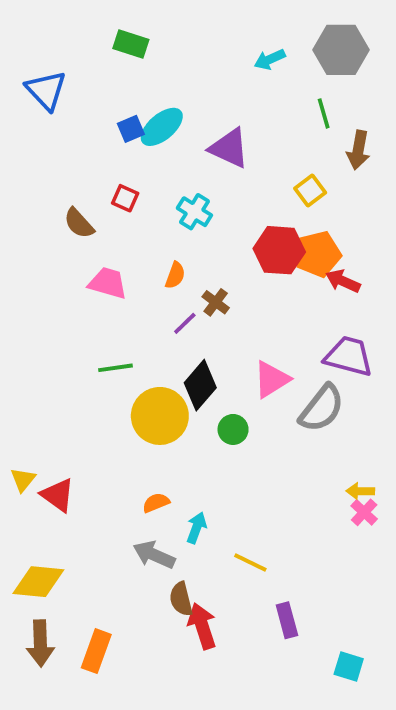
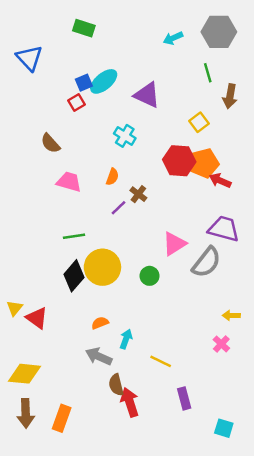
red square: (125, 198) -> (76, 102), moved, turned 35
black diamond: (200, 385) -> (74, 276), moved
pink cross: (364, 512) -> (221, 344), moved

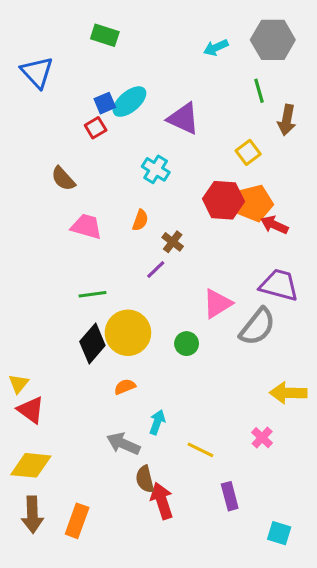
purple line: (119, 208) -> (156, 270), moved
yellow arrow: (231, 315) -> (288, 393), size x1.6
red triangle: (37, 318) -> (31, 410), moved
orange semicircle: (100, 323) -> (125, 387), moved
pink cross: (221, 344) -> (262, 438), moved

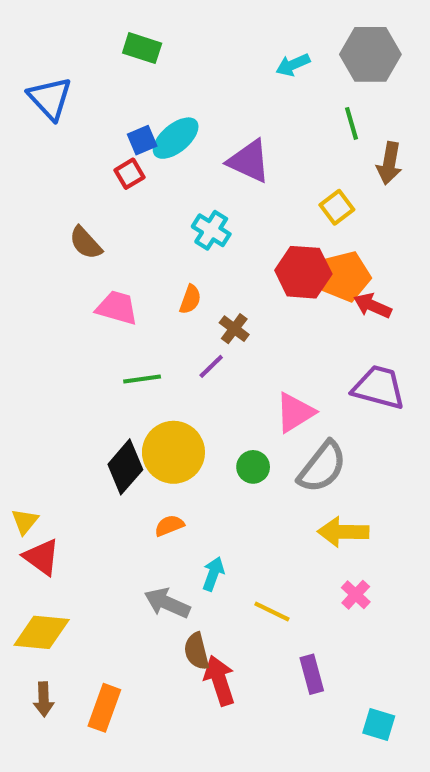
green line: (92, 294) -> (142, 379), moved
gray semicircle: (257, 327) -> (322, 467), moved
yellow arrow: (288, 393) -> (343, 532), moved
brown arrow: (32, 515) -> (44, 699), size x0.7

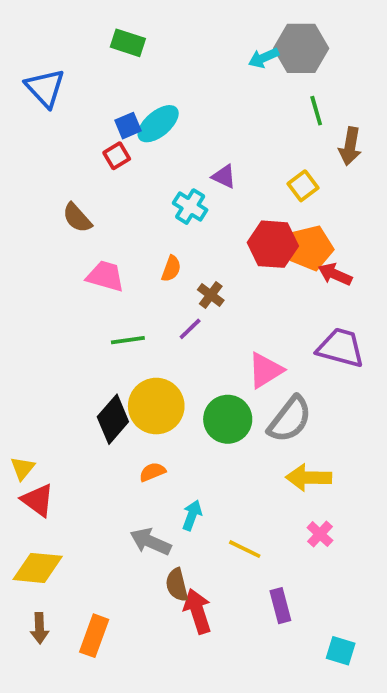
gray hexagon: (370, 54) -> (301, 48), moved
purple triangle: (249, 161) -> (224, 176), moved, size x0.6
green circle: (253, 467) -> (228, 419), size x1.6

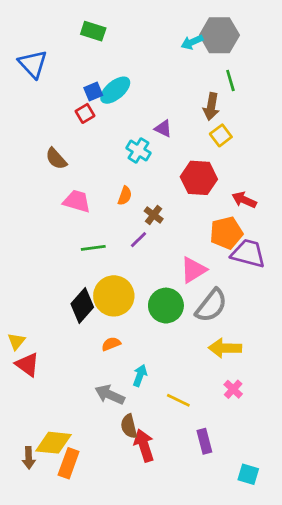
brown arrow: (350, 146) -> (211, 107), moved
orange pentagon: (311, 248) -> (226, 233), moved
yellow diamond: (38, 568) -> (53, 443), moved

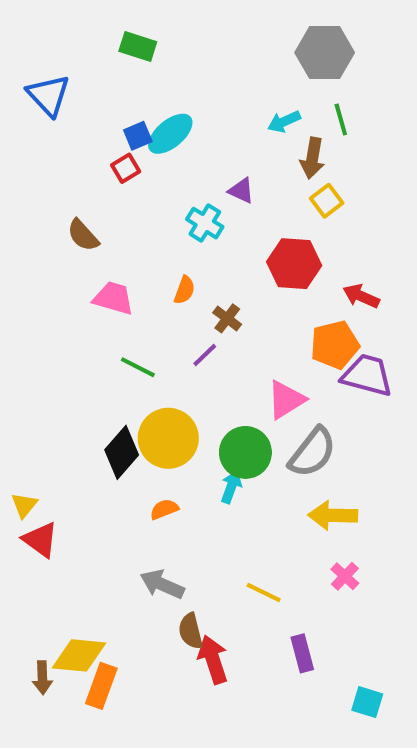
cyan arrow: (192, 42) -> (284, 122), moved
green line: (93, 248) -> (138, 367), turned 35
cyan arrow: (140, 375) -> (231, 487), moved

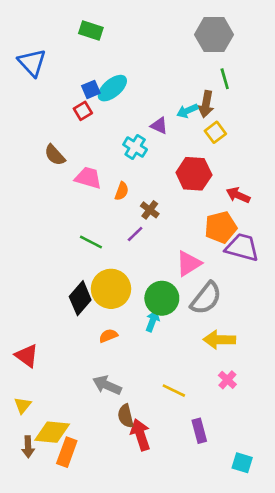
cyan arrow: (284, 122) -> (187, 111), moved
pink trapezoid: (113, 298) -> (88, 178), moved
yellow triangle: (24, 505) -> (23, 405), moved

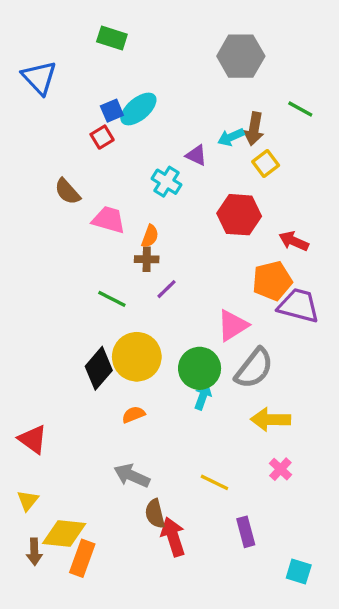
gray hexagon: (214, 35) -> (241, 56), moved
green line: (225, 79) -> (300, 109), moved, turned -45
brown cross: (150, 210) -> (147, 259), moved, turned -36
cyan arrow: (152, 321) -> (203, 396), moved

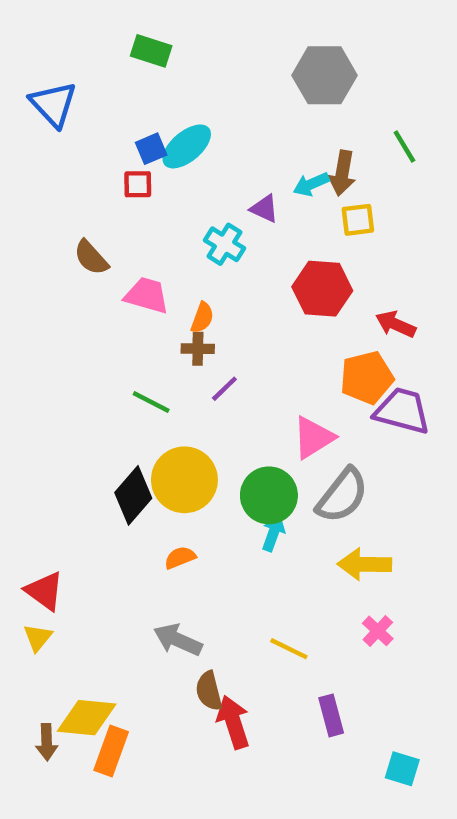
green line: (300, 109) -> (404, 146), turned 30
red square: (102, 137) -> (138, 184), turned 30
yellow square: (266, 164) -> (358, 220), turned 30
yellow triangle: (28, 500) -> (38, 638), moved

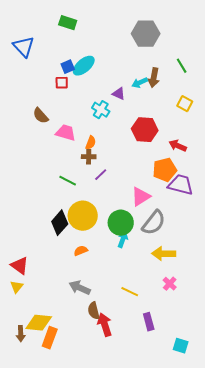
yellow square: (358, 220) -> (185, 104), moved, turned 35

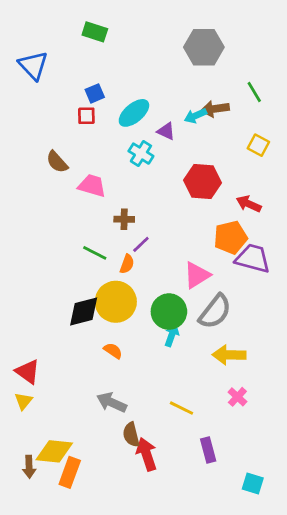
cyan ellipse: (84, 66) -> (134, 113), moved
brown arrow: (154, 78) -> (215, 109), turned 72
orange semicircle: (91, 143) -> (127, 264), moved
black diamond: (60, 223) -> (84, 312), turned 35
orange semicircle: (81, 251) -> (113, 351), turned 56

